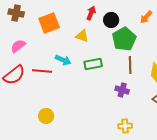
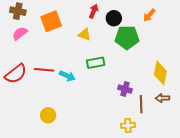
green pentagon: (124, 39) -> (127, 37), turned 30
pink semicircle: (18, 46) -> (20, 33), moved
cyan arrow: (63, 60) -> (67, 76), moved
brown line: (130, 65) -> (141, 104), moved

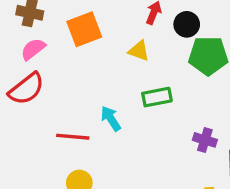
red line: (44, 70) -> (73, 137), moved
red semicircle: (16, 74) -> (26, 89), moved
cyan arrow: (67, 76) -> (111, 119), turned -147

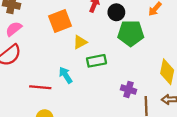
orange square: (84, 29) -> (60, 21), moved
yellow triangle: (139, 51) -> (80, 42), moved, turned -48

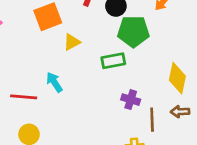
green rectangle: (96, 61) -> (113, 61), moved

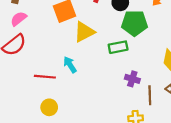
yellow triangle: (72, 42) -> (84, 32), size x1.5

